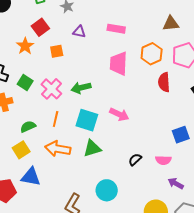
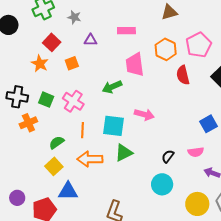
brown triangle: (171, 24) -> (169, 12), moved
green arrow: (81, 88) -> (112, 87), moved
cyan circle: (107, 190) -> (162, 184), moved

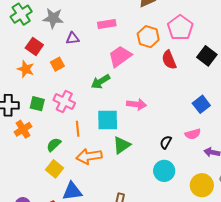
gray star: (74, 17) -> (53, 18), size x1.5
pink trapezoid: (135, 65) -> (120, 56), turned 70

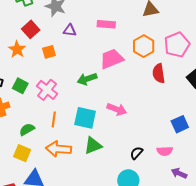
yellow square: (55, 169) -> (22, 153), turned -30

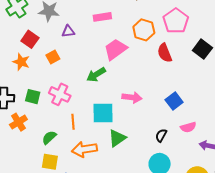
blue square: (180, 124) -> (174, 101), moved

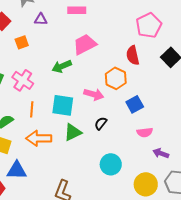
orange hexagon: (144, 30) -> (116, 78), moved
black semicircle: (161, 135) -> (101, 123), moved

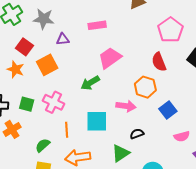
orange square: (22, 42) -> (47, 65), size x1.5
black semicircle: (101, 123) -> (137, 134), turned 40
green triangle: (73, 132) -> (121, 153), moved

